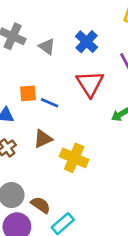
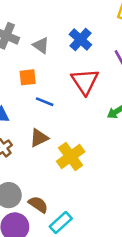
orange square: (28, 93) -> (28, 77), moved
yellow cross: (74, 158) -> (71, 156), turned 32

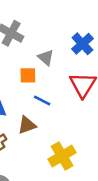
gray triangle: (41, 45) -> (46, 58), moved
brown triangle: (39, 138) -> (27, 125), moved

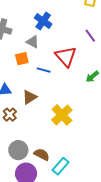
blue cross: (82, 44) -> (43, 21), moved
blue line: (42, 101) -> (44, 70), moved

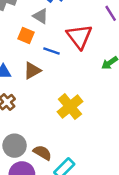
orange square: (22, 59) -> (26, 35), turned 32
brown triangle: (30, 97) -> (32, 71), moved

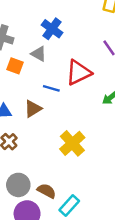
orange square: (26, 35) -> (15, 66), moved
red triangle: (79, 36) -> (79, 72), turned 44

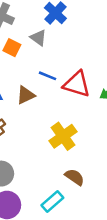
red triangle: (79, 72) -> (77, 84), moved, turned 36
brown semicircle: (47, 191) -> (75, 177), moved

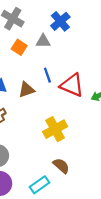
gray triangle: (38, 38) -> (43, 41), turned -42
blue line: (48, 76) -> (47, 75), turned 42

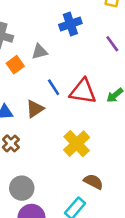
blue cross: (60, 21) -> (70, 24), moved, turned 36
orange square: (19, 47) -> (15, 65), turned 35

